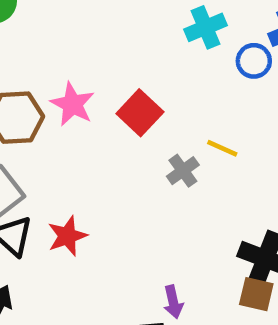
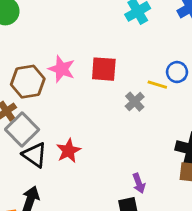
blue circle: (254, 61) -> (177, 72), moved
red square: (140, 113) -> (104, 69), turned -32

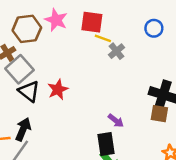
yellow line: (157, 85) -> (103, 38), moved
purple arrow: (139, 183) -> (116, 121), turned -35

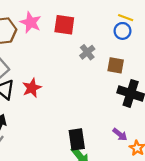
yellow line: (103, 38) -> (126, 18), moved
brown square: (159, 114) -> (116, 65), moved
purple arrow: (116, 121) -> (120, 134), moved

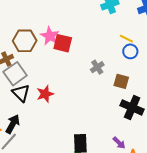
yellow line: (126, 18) -> (126, 39), moved
red square: (64, 25) -> (63, 43), moved

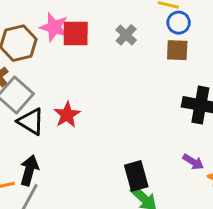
gray cross: (97, 67) -> (126, 35), moved
brown square: (121, 81) -> (177, 50), moved

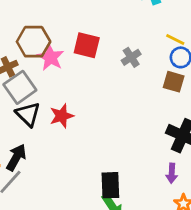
pink star: (54, 27) -> (51, 57), moved
purple arrow: (193, 162) -> (172, 173), moved, turned 48

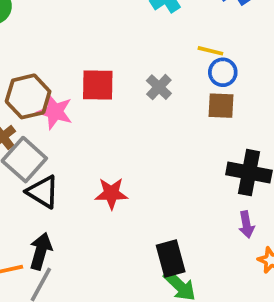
red star: (62, 116) -> (111, 193), moved, turned 30

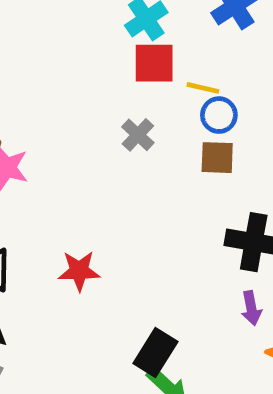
red square: (98, 85) -> (154, 63), moved
black rectangle: (171, 258) -> (155, 353), turned 48

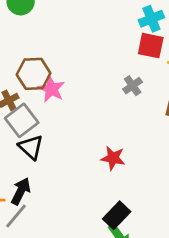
red star: (79, 271) -> (113, 158), moved

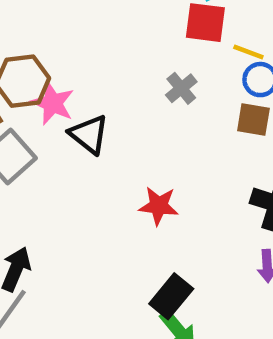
black triangle: (31, 147) -> (89, 134), moved

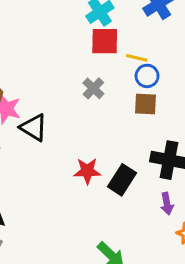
black rectangle: (171, 296) -> (122, 180), moved

